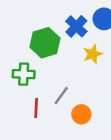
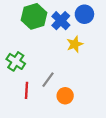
green hexagon: (45, 43) -> (34, 16), moved
green cross: (24, 74) -> (16, 61), turned 30

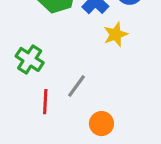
orange circle: (65, 96) -> (101, 124), moved

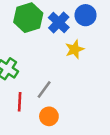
orange circle: (101, 124) -> (49, 116), moved

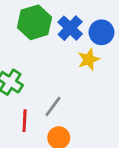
blue circle: (86, 15) -> (101, 32), moved

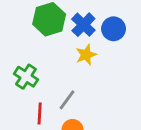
yellow star: (89, 59) -> (86, 55), moved

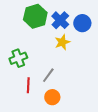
green cross: (26, 77) -> (18, 58), turned 36

